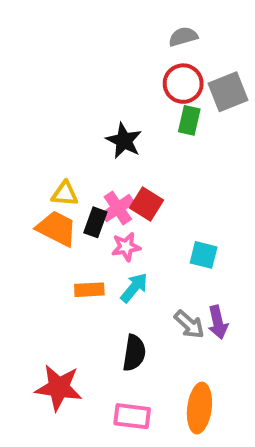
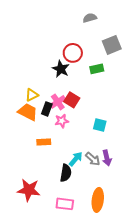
red circle: (183, 84) -> (73, 53), moved
green rectangle: (189, 120) -> (97, 69), moved, turned 64
yellow triangle: (65, 194) -> (32, 95), turned -32
cyan arrow: (134, 288) -> (76, 159), moved

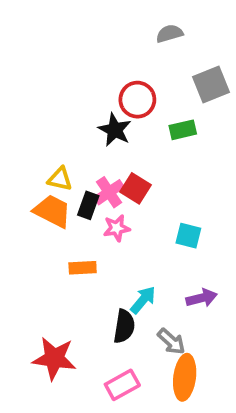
yellow triangle: (32, 95) -> (60, 179), turned 40
purple arrow: (107, 158) -> (202, 298), turned -91
gray arrow: (93, 159) -> (171, 341), moved
pink rectangle: (65, 204) -> (122, 385), turned -36

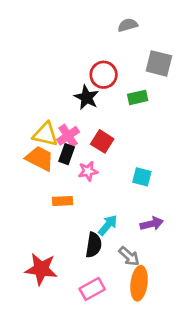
gray square: (211, 85) -> (159, 63), turned 36
yellow triangle: (60, 179) -> (45, 134), size x1.4
pink cross: (109, 192) -> (68, 136), moved

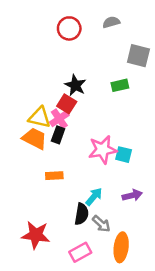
red circle: (104, 75) -> (69, 28), moved
red square: (102, 141) -> (67, 104), moved
pink star: (88, 171) -> (103, 150), moved, size x1.6
gray arrow: (129, 256) -> (101, 224), moved

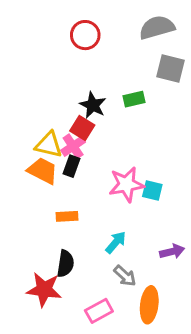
gray semicircle: (111, 22) -> (157, 27), moved, size x1.6
green rectangle: (120, 85) -> (134, 99), moved
purple arrow: (132, 195) -> (172, 251), moved
black semicircle: (82, 214) -> (65, 264), moved

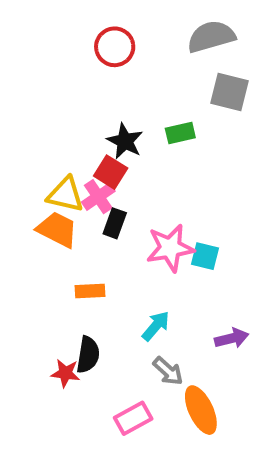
black rectangle: (72, 166) -> (115, 223), moved
red star: (44, 290) -> (65, 373), moved, size x0.6
orange ellipse: (149, 305) -> (201, 410), turned -32

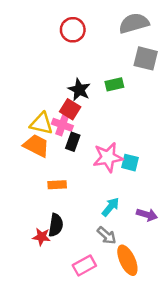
pink cross: (98, 197) -> (62, 125), turned -36
cyan arrow: (156, 326) -> (110, 207), moved
purple arrow: (232, 338) -> (147, 215), turned 30

